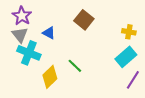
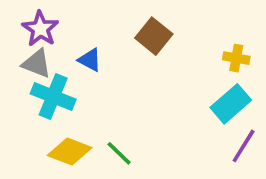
gray triangle: (20, 35) -> (37, 64), turned -30
green line: (75, 66) -> (119, 153), moved
yellow diamond: (50, 77) -> (70, 151), moved, turned 65

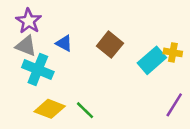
brown square: (154, 36) -> (110, 45), moved
yellow cross: (236, 58) -> (173, 52), moved
cyan rectangle: (231, 104) -> (152, 60), moved

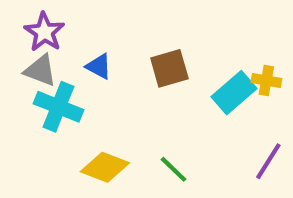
brown square: (110, 45) -> (169, 68), turned 35
yellow diamond: (50, 109) -> (105, 167), moved
green line: (85, 110) -> (174, 169), moved

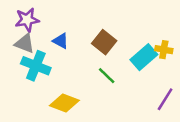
purple star: (44, 32) -> (27, 20), turned 30
brown square: (169, 68) -> (104, 42), turned -35
green line: (174, 169) -> (107, 76), moved

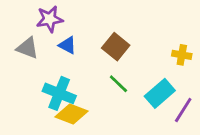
purple star: (27, 20) -> (50, 19), moved
cyan rectangle: (144, 57) -> (160, 93), moved
cyan cross: (36, 66) -> (59, 93), moved

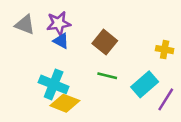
purple star: (50, 19) -> (59, 23), moved
gray triangle: (28, 48) -> (25, 25), moved
green line: (118, 84) -> (107, 76), turned -30

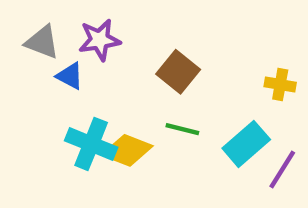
blue triangle: (61, 41) -> (70, 76), moved
yellow diamond: (65, 103) -> (127, 150), moved

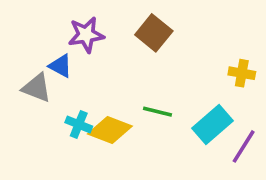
gray triangle: (42, 42) -> (37, 88), moved
brown square: (178, 72) -> (154, 33), moved
cyan cross: (91, 144) -> (79, 124), size x0.6

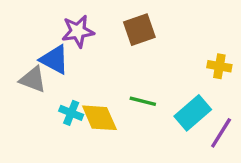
brown square: (154, 33) -> (139, 30), turned 32
blue triangle: (60, 66) -> (55, 60), size x1.4
yellow diamond: (110, 130) -> (99, 118), turned 45

